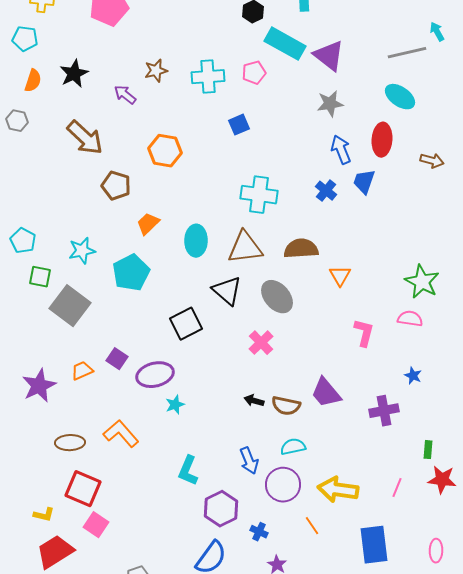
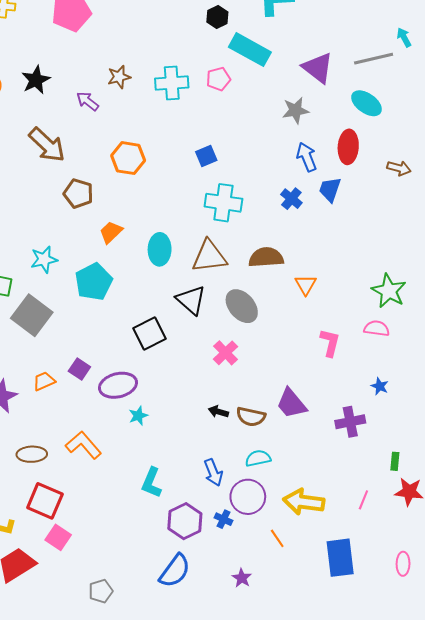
purple triangle: (329, 56) -> (318, 68), moved
blue square: (239, 125) -> (206, 156), moved
blue cross: (259, 532) -> (223, 519), moved

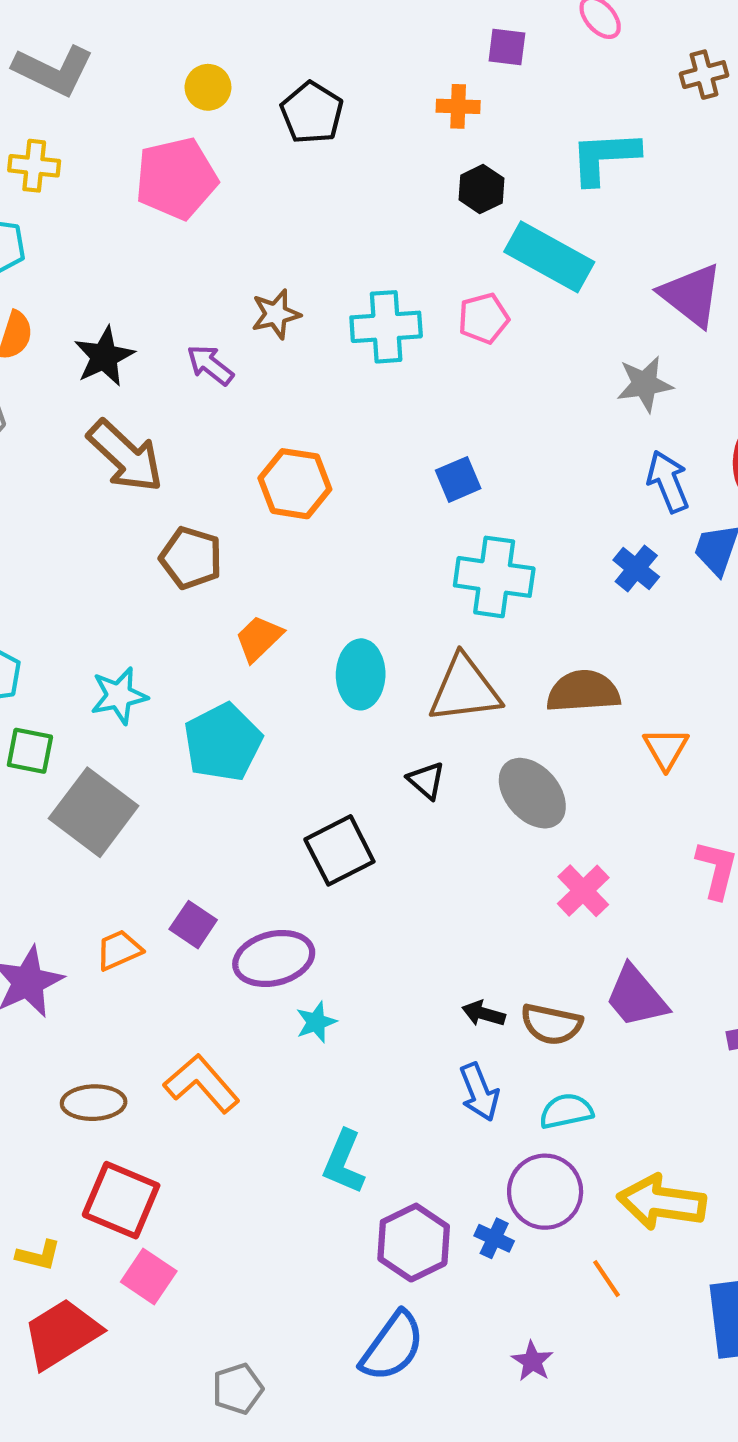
black star: (36, 80) -> (104, 356), moved
black triangle: (191, 300) -> (426, 780), size x0.6
pink cross: (226, 353) -> (583, 891), moved
blue arrow: (213, 472) -> (479, 1092), moved

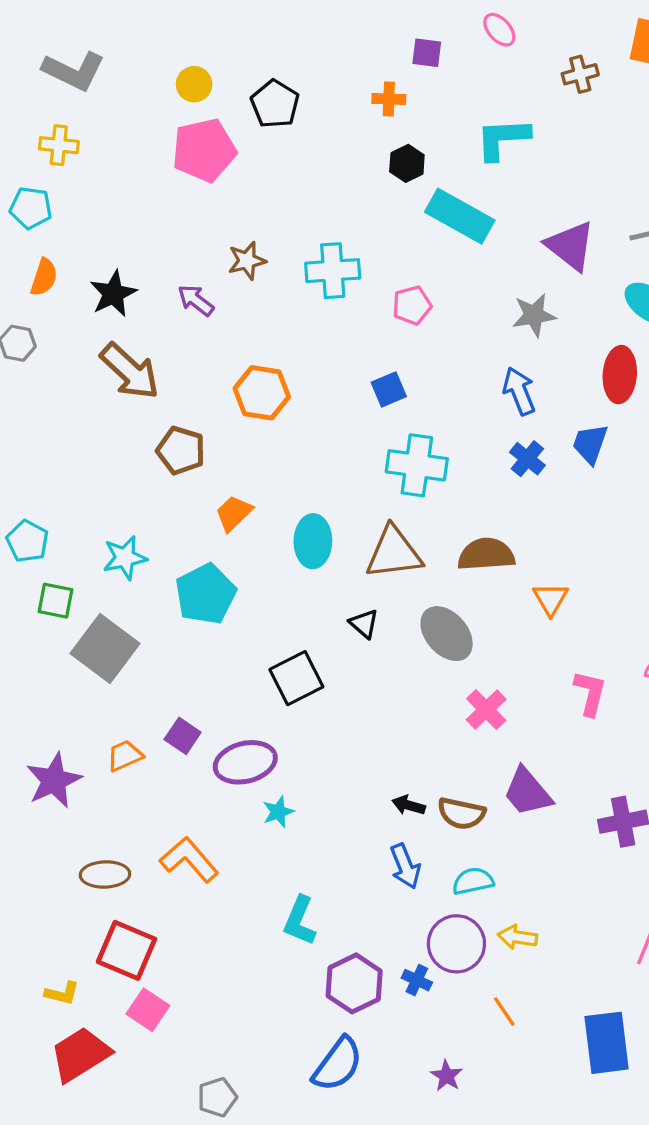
pink pentagon: (176, 178) -> (204, 150), moved
pink pentagon: (484, 318) -> (412, 305), moved
blue arrow: (668, 482) -> (519, 391), moved
yellow arrow: (662, 1202) -> (518, 937), moved, size x0.6

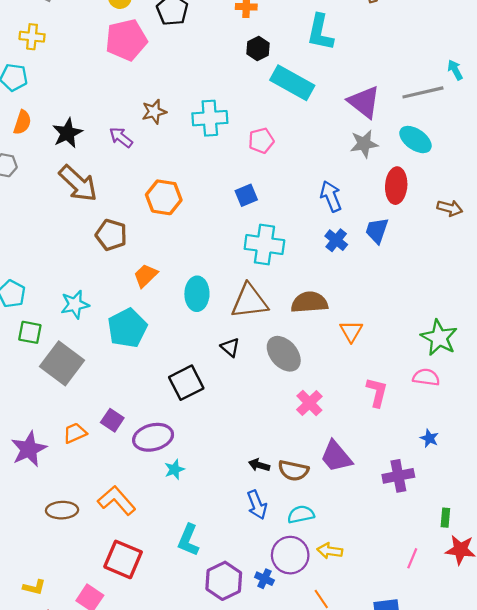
cyan L-shape: (503, 139) -> (320, 32), turned -75
gray star: (534, 315) -> (364, 144), moved
red square: (126, 950) -> (123, 559), moved

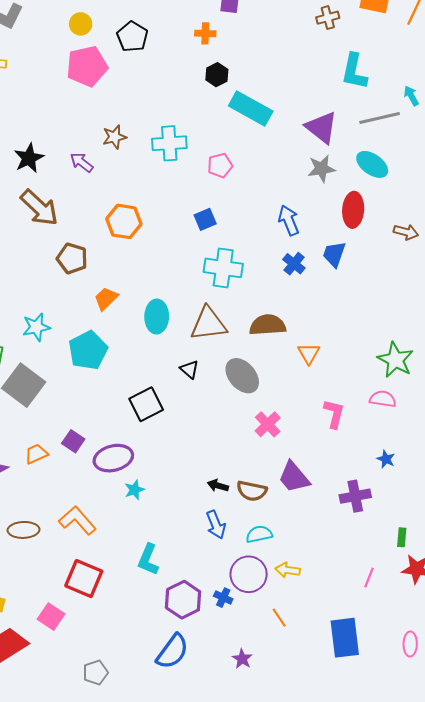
cyan L-shape: (320, 32) -> (354, 71), moved

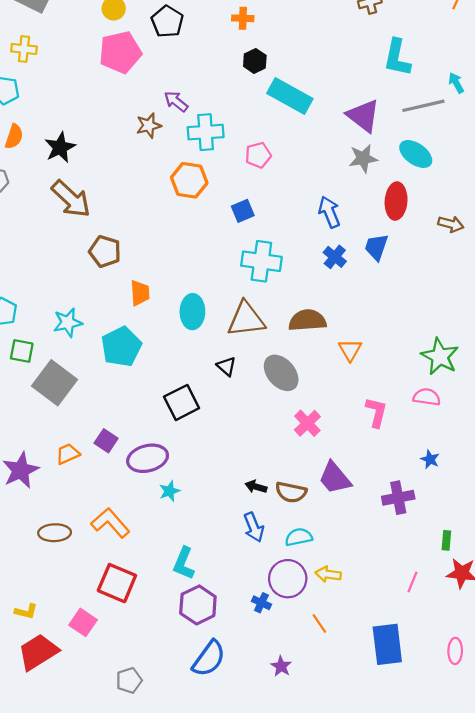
purple arrow: (82, 162) -> (176, 101), moved
orange hexagon: (124, 221) -> (189, 180), moved
orange trapezoid: (106, 299) -> (140, 293), turned 130
purple hexagon: (183, 600) -> (198, 605), moved

